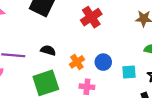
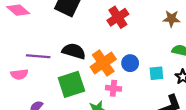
black semicircle: (48, 50) -> (74, 51), size x1.5
orange cross: (77, 62) -> (103, 63), size x1.6

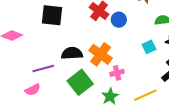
blue circle: (130, 63) -> (119, 20), moved

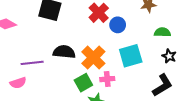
cyan square: (149, 47) -> (131, 56), moved, size x1.6
green square: (80, 82) -> (83, 83), moved, size x0.7

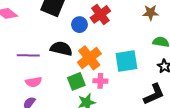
blue circle: (118, 25) -> (79, 25), moved
pink semicircle: (18, 83) -> (34, 82), moved

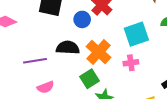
cyan square: (126, 61) -> (136, 34), moved
pink cross: (100, 81) -> (131, 63), moved

